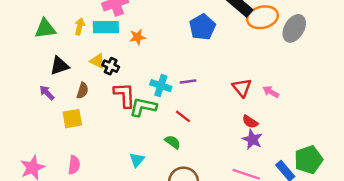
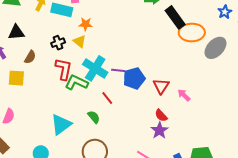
blue pentagon: (202, 27) -> (134, 78), moved
yellow triangle: (97, 61) -> (80, 41), moved
black cross: (111, 66) -> (58, 43), turned 32
cyan cross: (161, 86) -> (95, 68), size x1.4
cyan triangle: (137, 160) -> (61, 124), size x1.6

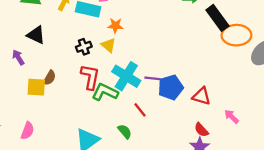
black triangle: (16, 32) -> (36, 35), turned 30
brown semicircle: (30, 57) -> (49, 78), moved
red triangle: (161, 86) -> (201, 96), turned -48
pink arrow: (184, 95) -> (232, 117), moved

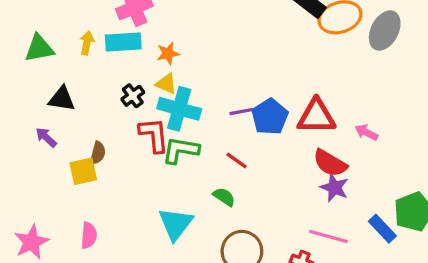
cyan cross: (126, 76) -> (179, 109), moved
red triangle: (201, 96) -> (316, 116), size x1.4
red semicircle: (201, 130) -> (330, 163), size x1.5

